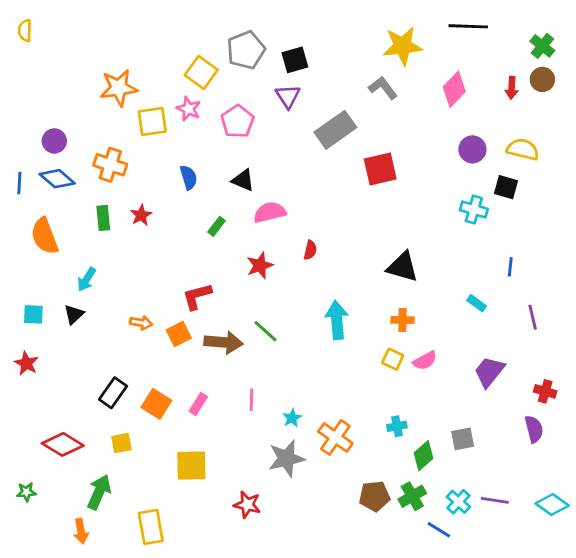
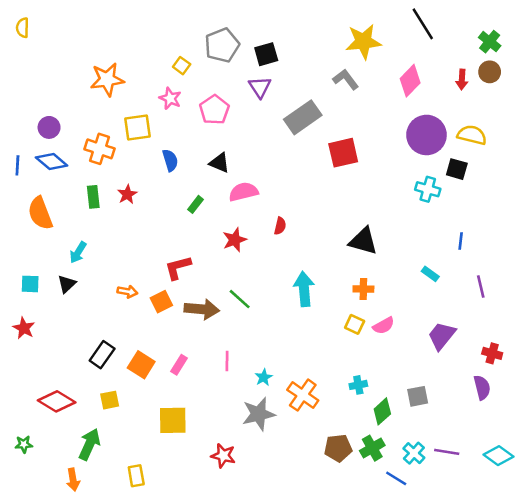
black line: (468, 26) -> (423, 24), turned 56
yellow square: (201, 72) -> (182, 66), size x0.6
yellow square: (152, 121) -> (137, 127), moved
purple circle: (472, 149) -> (426, 135), size x1.6
yellow rectangle: (151, 527) -> (136, 476), size x0.7

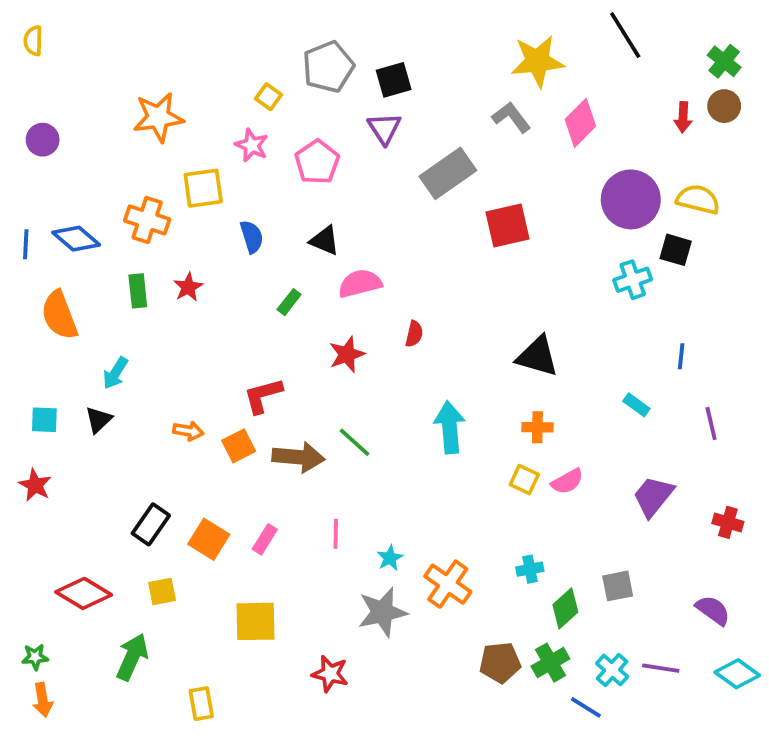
pink diamond: (410, 81) -> (580, 123), moved
purple circle: (49, 127) -> (43, 140), moved
cyan cross: (428, 189) -> (633, 280), turned -35
purple semicircle: (482, 387) -> (713, 610), moved, turned -40
orange arrow: (73, 480) -> (43, 700), moved

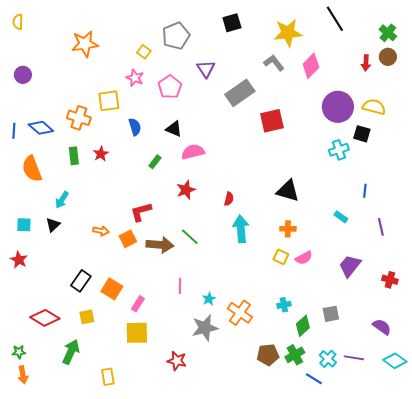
black square: (394, 80) -> (232, 23), moved
orange star: (158, 117) -> (85, 44), moved
red semicircle: (414, 334) -> (229, 199), moved
pink rectangle: (265, 539) -> (138, 304), moved

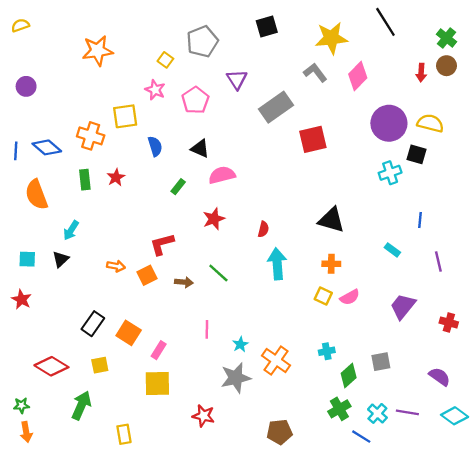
yellow semicircle: (18, 22) -> (20, 25), turned 70
brown arrow: (160, 245) -> (184, 282), size x0.6
brown pentagon: (268, 355) -> (279, 432), moved

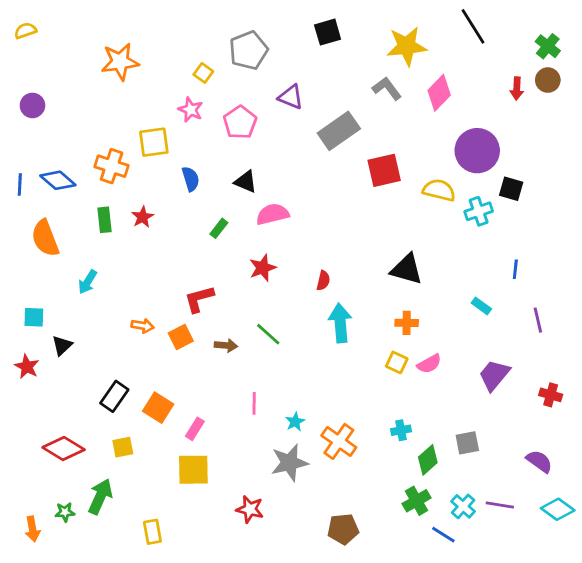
purple triangle: (237, 79) -> (291, 97), turned -35
yellow semicircle: (430, 123) -> (439, 190), moved
black triangle: (61, 259) -> (62, 345), moved
green star: (21, 405) -> (65, 512), moved

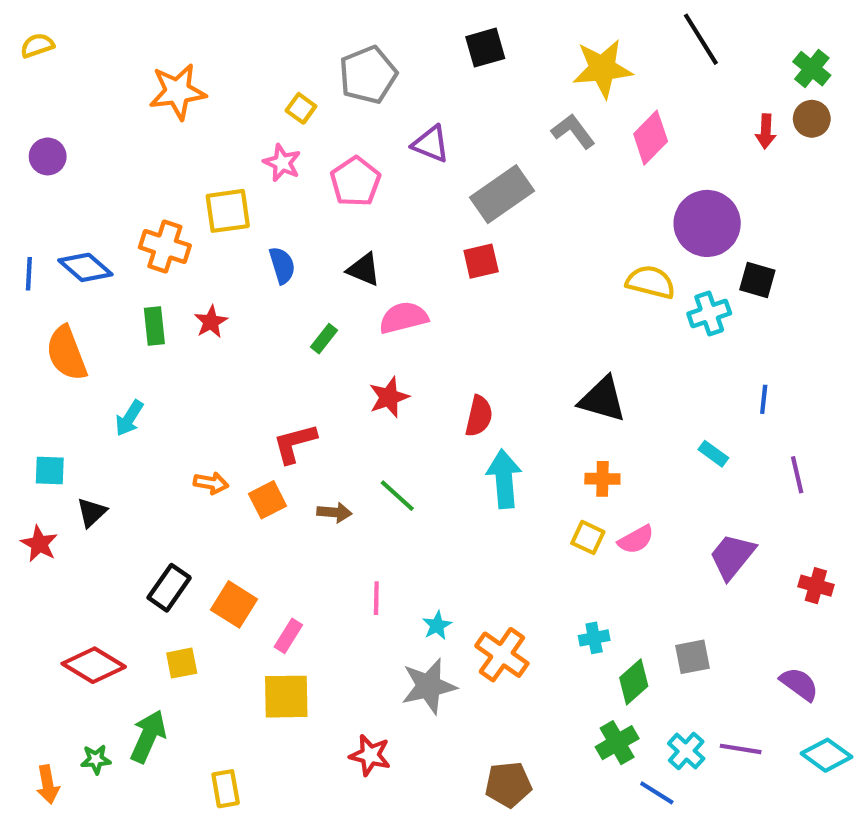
red square: (384, 170) -> (481, 261), moved, size x0.7
red semicircle: (323, 281) -> (479, 416), size x1.4

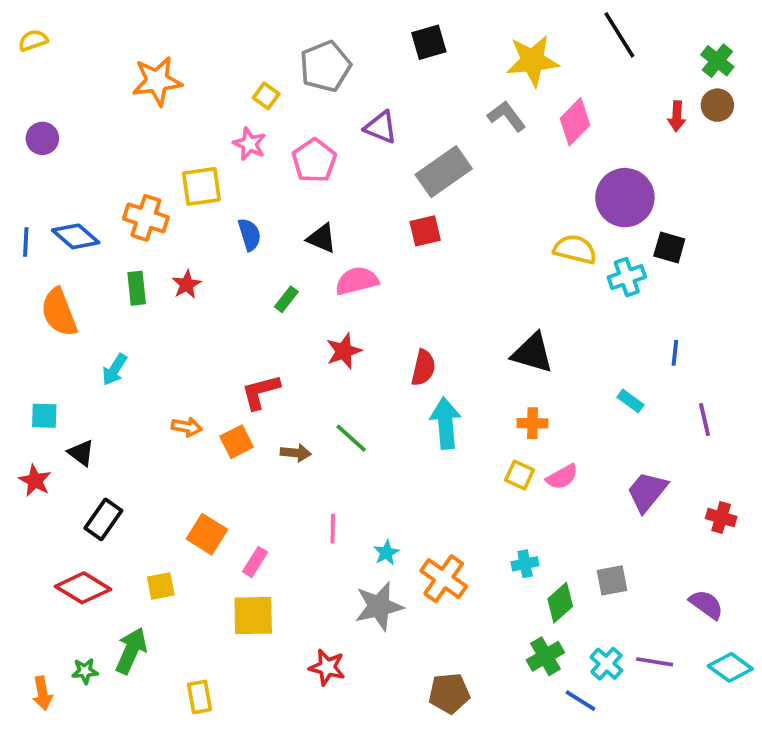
black triangle: (92, 512) -> (81, 453), turned -40
black rectangle: (169, 588) -> (103, 519), moved

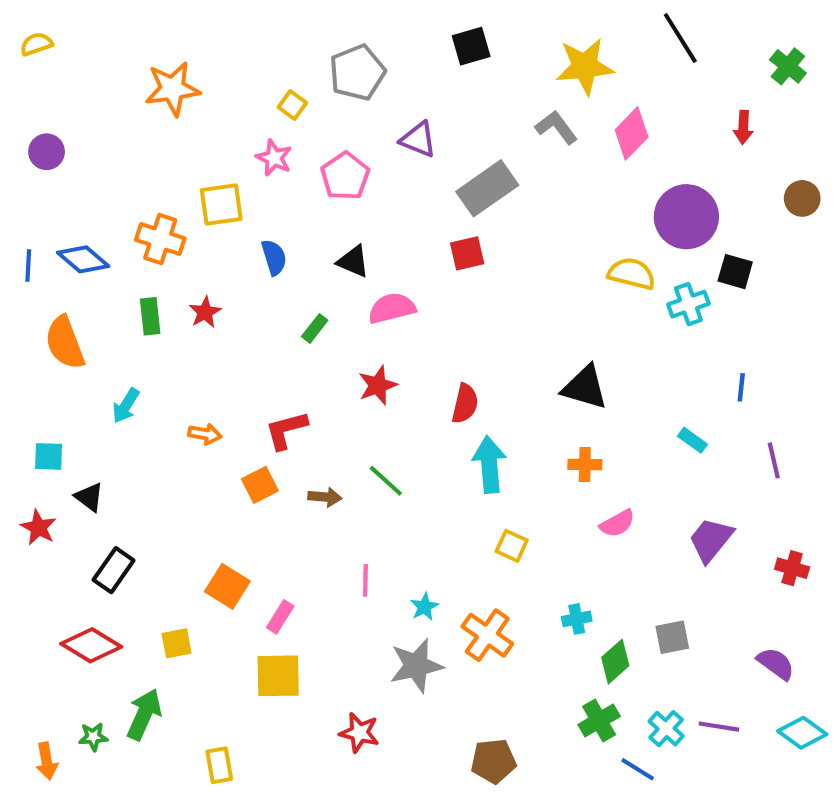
brown circle: (717, 105) -> (802, 198), moved
orange arrow: (187, 427) -> (205, 434), moved
yellow square: (520, 475) -> (512, 546), moved

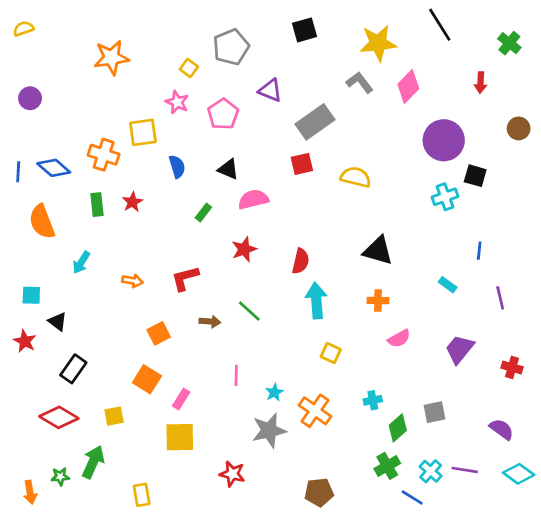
yellow semicircle: (632, 274) -> (356, 177), moved
orange square: (260, 485) -> (159, 333), moved

